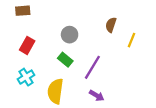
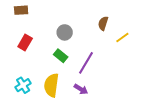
yellow line: (132, 40) -> (122, 38), turned 32
cyan cross: (26, 77) -> (23, 85), moved
purple arrow: (97, 96) -> (81, 89), moved

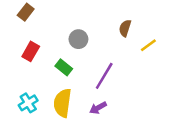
brown rectangle: (21, 10) -> (26, 12), turned -48
green rectangle: (61, 56) -> (64, 67), moved
purple arrow: (81, 89) -> (98, 108), turned 120

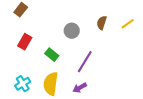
gray circle: (78, 39) -> (72, 31), moved
yellow line: (148, 45) -> (128, 24), moved

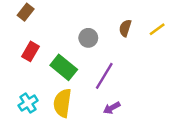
green rectangle: (52, 55) -> (64, 67), size x1.5
purple arrow: (80, 88) -> (112, 108), moved

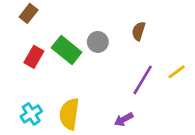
yellow line: (157, 29) -> (177, 72), moved
green rectangle: (64, 67) -> (67, 50), moved
purple line: (104, 76) -> (143, 80), moved

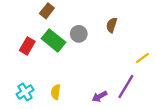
brown rectangle: (29, 13) -> (47, 11), moved
purple line: (143, 80) -> (126, 87), moved
yellow semicircle: (69, 114) -> (56, 92), size x0.6

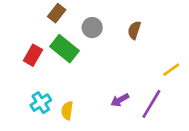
gray circle: (79, 34) -> (92, 28), moved
cyan cross: (25, 92) -> (41, 103), moved
purple arrow: (100, 96) -> (120, 100), moved

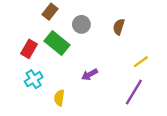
yellow line: (171, 70) -> (141, 62), moved
purple arrow: (120, 100) -> (90, 75), moved
cyan cross: (41, 103) -> (34, 79), moved

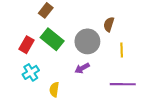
gray circle: (81, 24) -> (87, 41), moved, size x1.5
yellow line: (141, 62) -> (122, 50), moved, turned -56
purple line: (134, 92) -> (123, 84), turned 60

